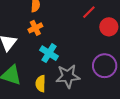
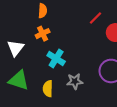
gray star: (68, 76) -> (75, 81), size x0.7

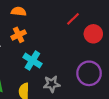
orange semicircle: (43, 11) -> (19, 11), turned -88

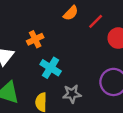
orange semicircle: (19, 11) -> (71, 13), moved, turned 128

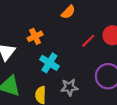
red line: (96, 21) -> (88, 41), moved

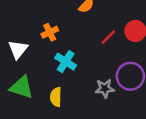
gray star: (69, 87) -> (105, 88), moved

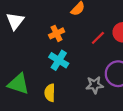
orange cross: (50, 32) -> (57, 33), moved
white triangle: (18, 49) -> (15, 21), moved

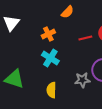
red line: (98, 38) -> (85, 38), turned 32
yellow semicircle: (50, 93) -> (51, 90), moved

